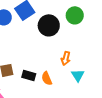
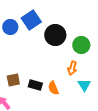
green circle: (75, 15) -> (81, 45), moved

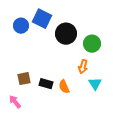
blue square: (31, 20) -> (42, 19), turned -30

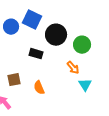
orange arrow: (83, 67) -> (73, 68), turned -56
black rectangle: (46, 84) -> (36, 54), moved
orange semicircle: (64, 87) -> (39, 88), moved

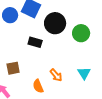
orange arrow: (73, 68) -> (56, 75), moved
orange semicircle: (39, 88) -> (38, 86), moved

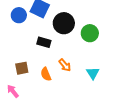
orange arrow: (56, 75) -> (65, 65), moved
orange semicircle: (38, 86) -> (46, 74), moved

